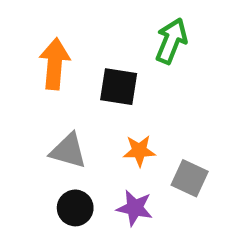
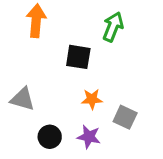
orange arrow: (55, 64) -> (36, 21), moved
gray triangle: (68, 151) -> (23, 99), moved

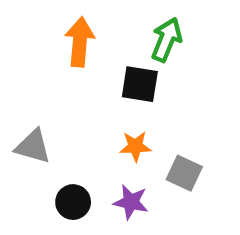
orange arrow: (36, 21) -> (80, 42), moved
black square: (78, 57) -> (140, 84), moved

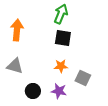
green arrow: (166, 40) -> (61, 14), moved
orange arrow: (80, 42) -> (17, 30), moved

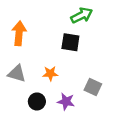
green arrow: (61, 14) -> (82, 15), moved, turned 42
orange star: (61, 66) -> (50, 74), moved

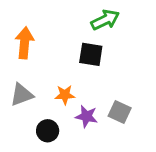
gray triangle: (17, 74) -> (22, 95), turned -36
purple star: (66, 101) -> (86, 116), moved

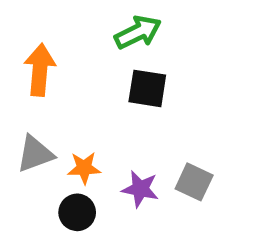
green arrow: (105, 20) -> (138, 32), moved
orange star: (65, 95) -> (84, 168), moved

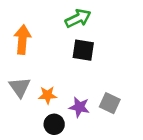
gray triangle: (35, 154) -> (20, 87), turned -45
black circle: (77, 212) -> (54, 124), moved

